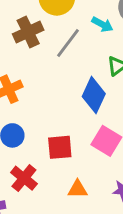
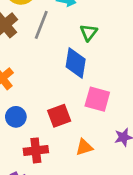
red cross: (24, 178) -> (36, 150), turned -30

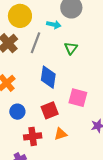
blue diamond: (76, 63) -> (48, 77), moved
orange triangle: (84, 147) -> (61, 134), moved

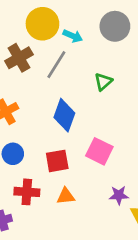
cyan arrow: (54, 25) -> (73, 36), moved

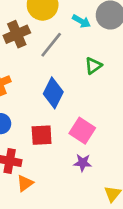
cyan arrow: (73, 36) -> (81, 21), moved
purple star: (119, 195) -> (83, 163), moved
orange triangle: (66, 196) -> (25, 183), moved, turned -36

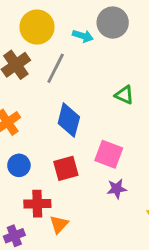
green triangle: (93, 66) -> (124, 95), moved, turned -48

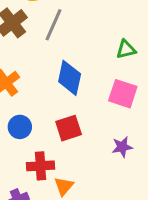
green triangle: (124, 95) -> (126, 49), turned -36
pink square: (109, 154) -> (123, 94), moved

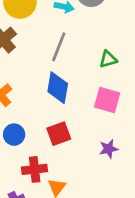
gray line: (54, 25) -> (59, 47), moved

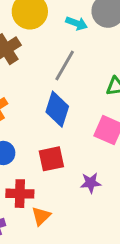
purple star: (109, 149) -> (91, 183), moved

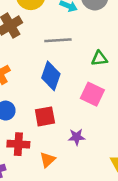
gray line: (65, 65) -> (58, 40), turned 55
orange triangle: (41, 216) -> (48, 160), moved

